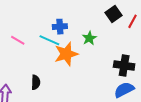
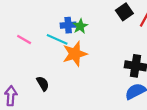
green star: (89, 38) -> (80, 26), moved
black semicircle: (36, 82) -> (43, 84), turned -32

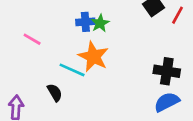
cyan line: (57, 39) -> (72, 70), moved
orange star: (75, 54) -> (93, 57), turned -30

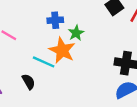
green star: (100, 23) -> (76, 33), moved

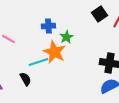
cyan line: (44, 62) -> (38, 62), turned -42

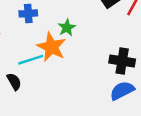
blue cross: (48, 26) -> (28, 13), moved

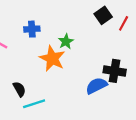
cyan line: (31, 60) -> (34, 104), moved
blue semicircle: (122, 91) -> (96, 86), moved

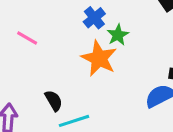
blue cross: (32, 29) -> (94, 18), moved, turned -35

